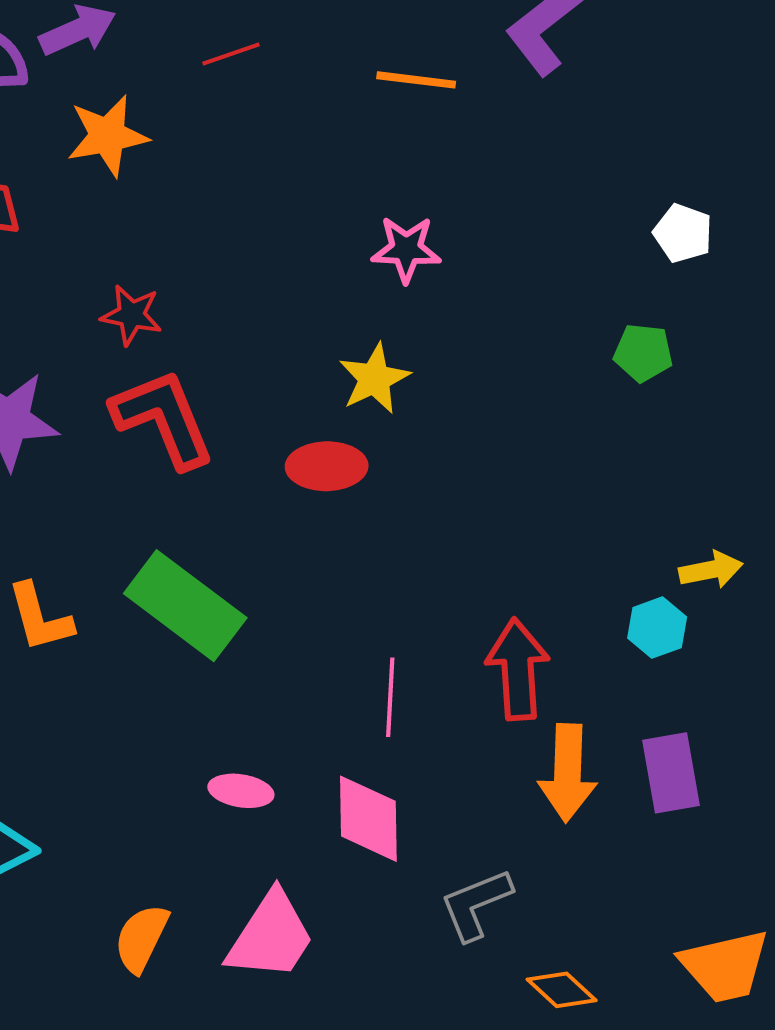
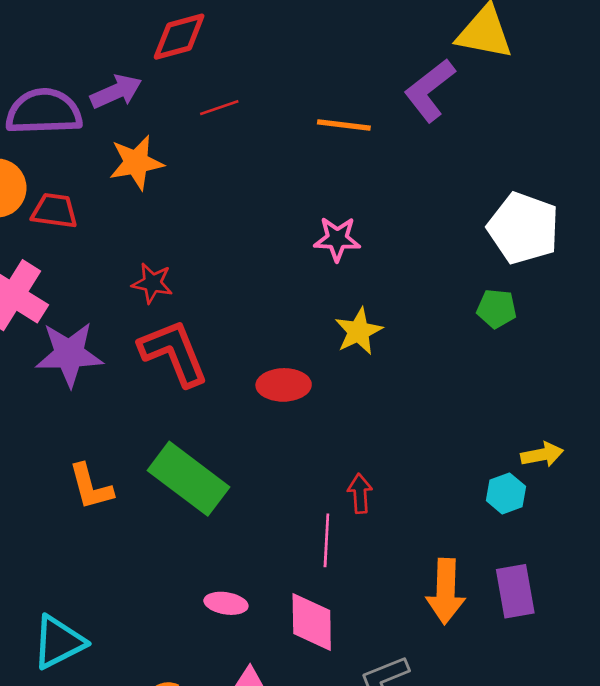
white pentagon: (683, 233) -> (523, 228), size x1.8
yellow star: (374, 379) -> (359, 331), moved
red arrow: (518, 669) -> (360, 493), moved, size x0.6

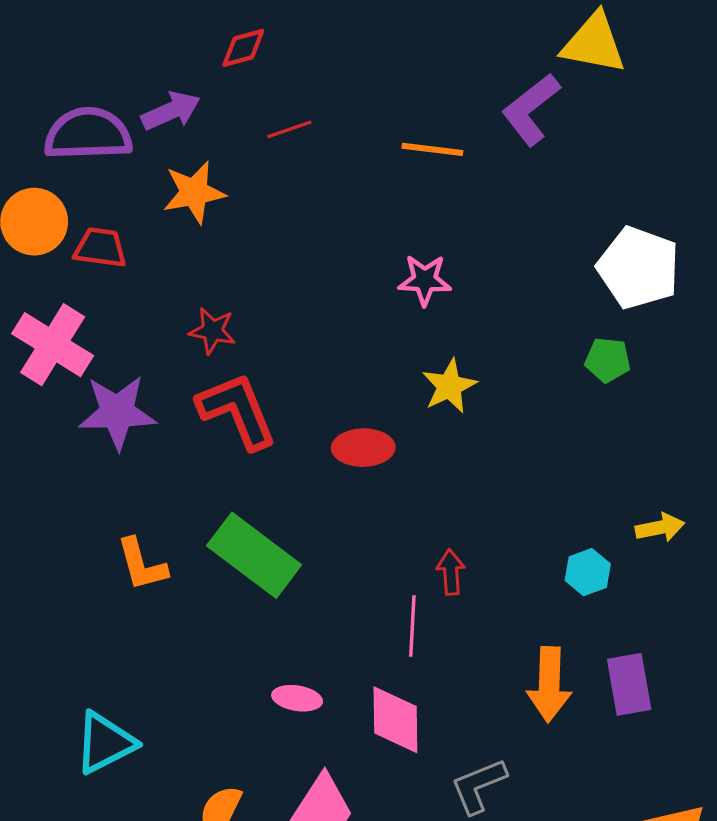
red diamond: (179, 37) -> (243, 48), size x0.7
cyan hexagon: (506, 493) -> (588, 572), moved

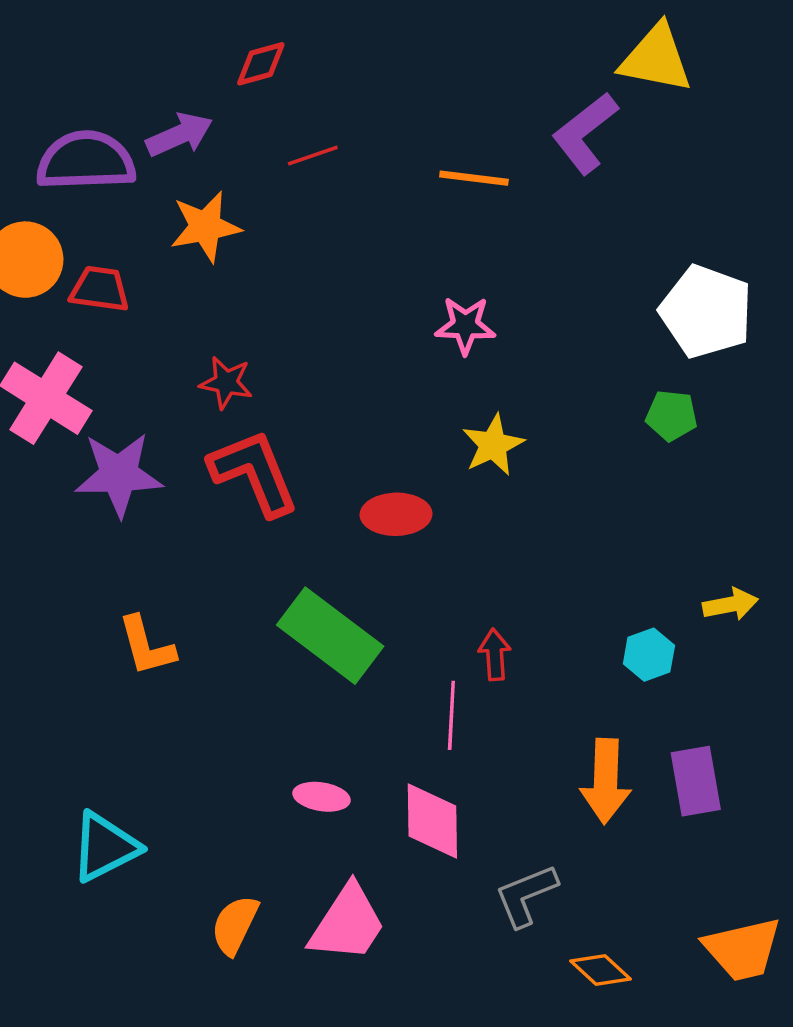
green rectangle: (254, 555) -> (330, 636), moved

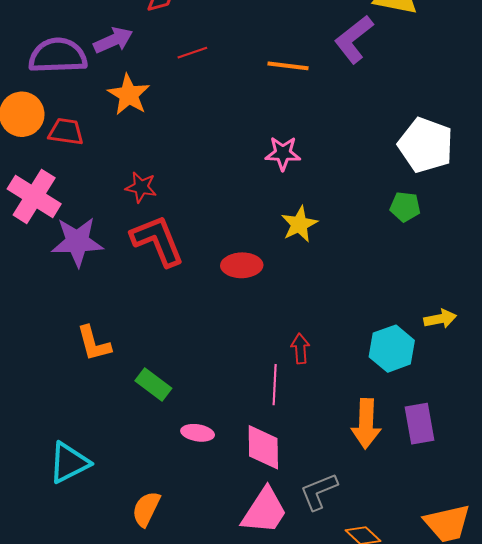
orange star: (205, 227) -> (129, 95), turned -30
green rectangle: (330, 636) -> (153, 385), moved, size x0.6
cyan hexagon: (649, 655) -> (392, 349), size x1.5
pink trapezoid: (347, 923) -> (264, 511), moved

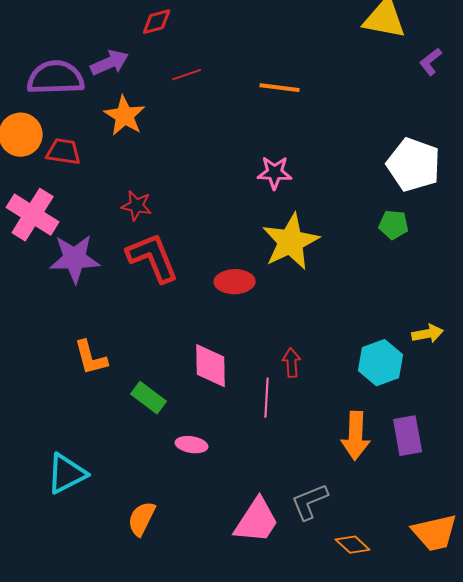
purple L-shape: (354, 39) -> (431, 62), moved, size x0.6
yellow star: (299, 224) -> (291, 242), size x1.6
pink diamond: (263, 447) -> (211, 366), moved

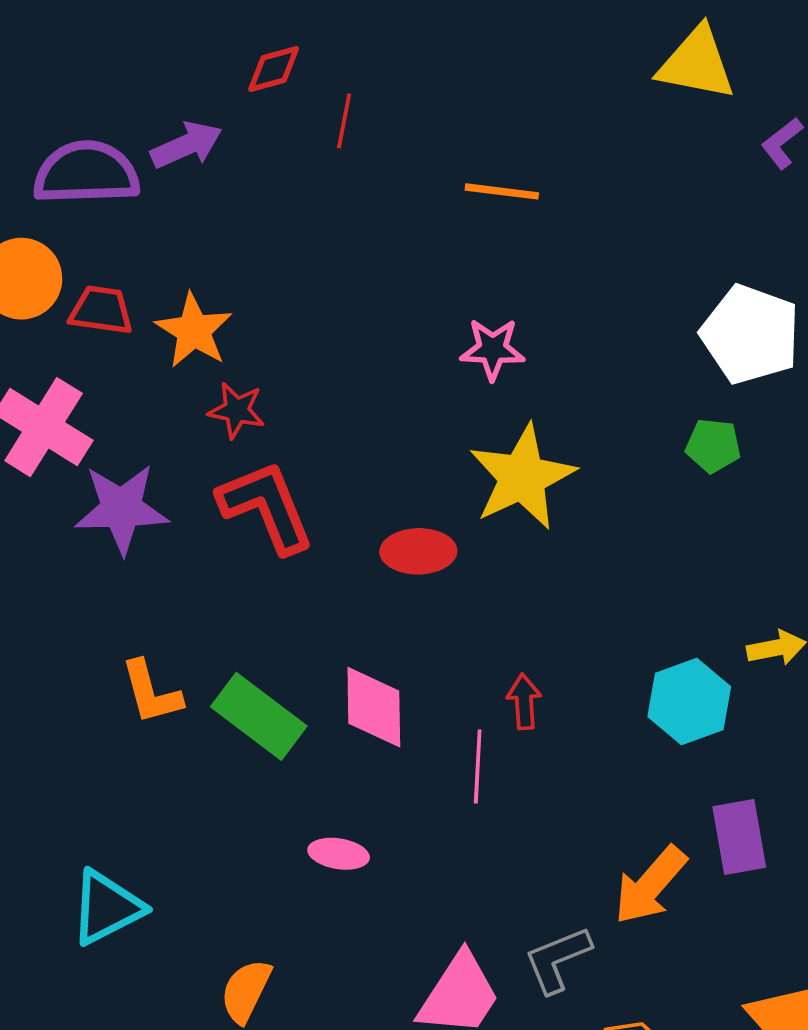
red line: (187, 75) -> (344, 121), moved, turned -60
orange star: (125, 116) -> (194, 331), moved
green rectangle: (149, 398) -> (259, 716), moved, size x1.4
orange arrow: (356, 436) -> (650, 885), moved, turned 39

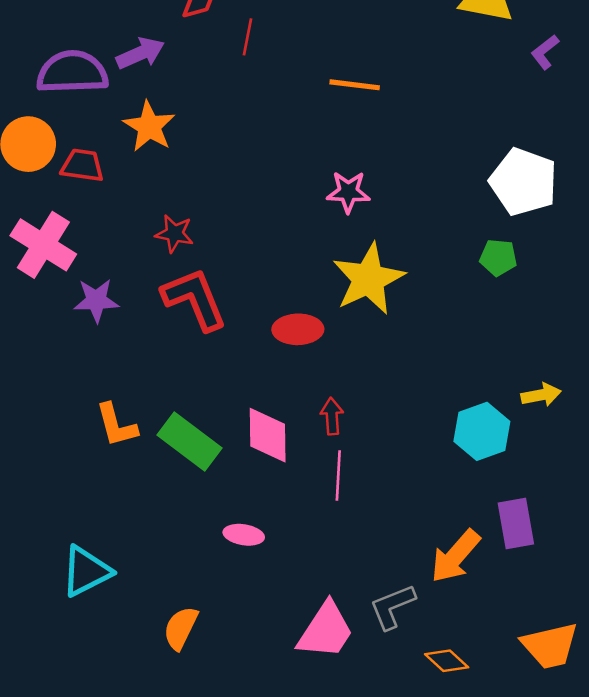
orange star: (194, 331) -> (149, 126), moved
purple star: (122, 509) -> (96, 300), size x0.7
red arrow: (524, 702) -> (332, 416), moved

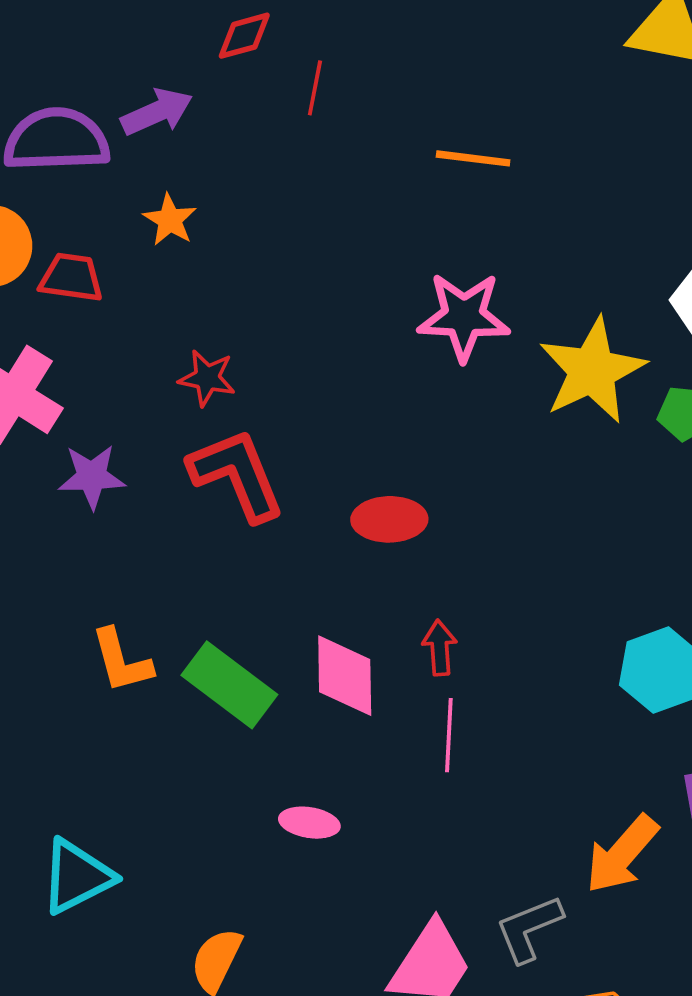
orange star: (149, 126) -> (170, 220), size x0.7
pink star: (348, 192) -> (464, 317), size x1.4
yellow star: (368, 279) -> (592, 371), moved

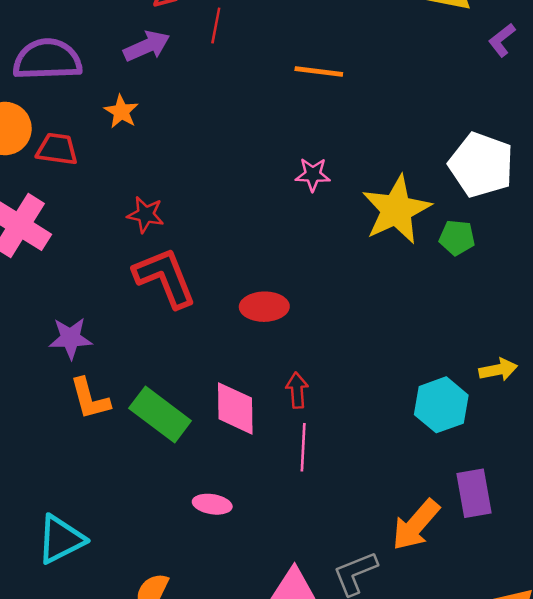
purple arrow: (157, 112) -> (147, 46), moved
pink star: (464, 317) -> (313, 175), size x0.6
purple star: (92, 477) -> (70, 338), moved

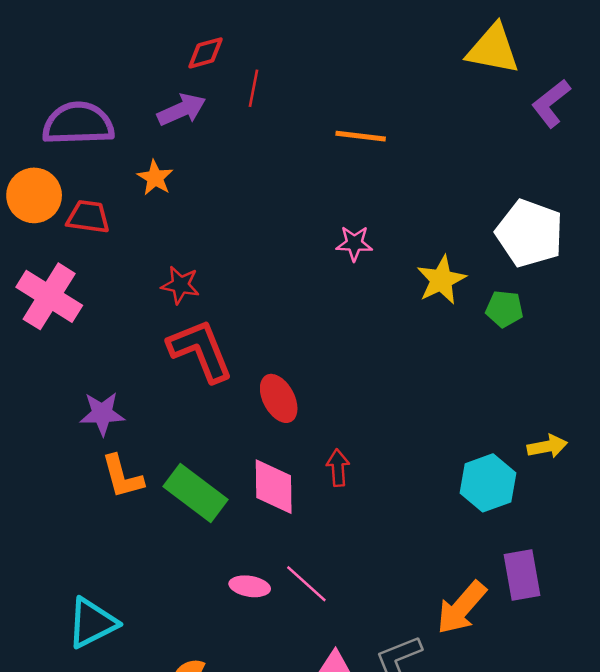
purple L-shape: (502, 40) -> (551, 103), size x1.4
yellow star: (396, 210) -> (441, 280), size x0.7
red ellipse: (264, 307) -> (279, 398), moved, turned 63
pink line: (303, 447) -> (306, 584), moved, turned -51

